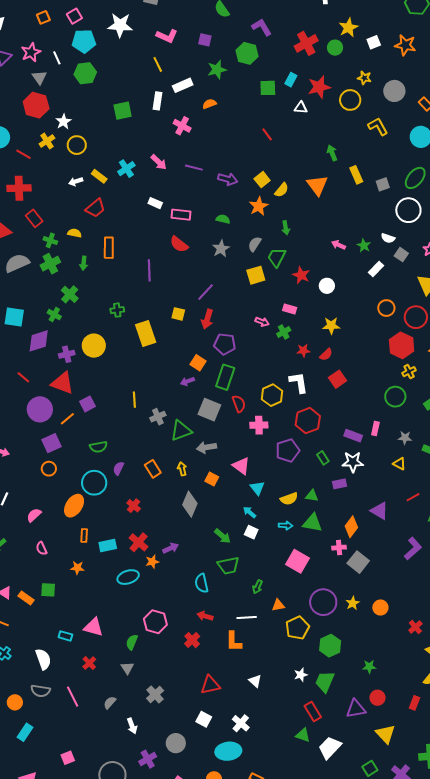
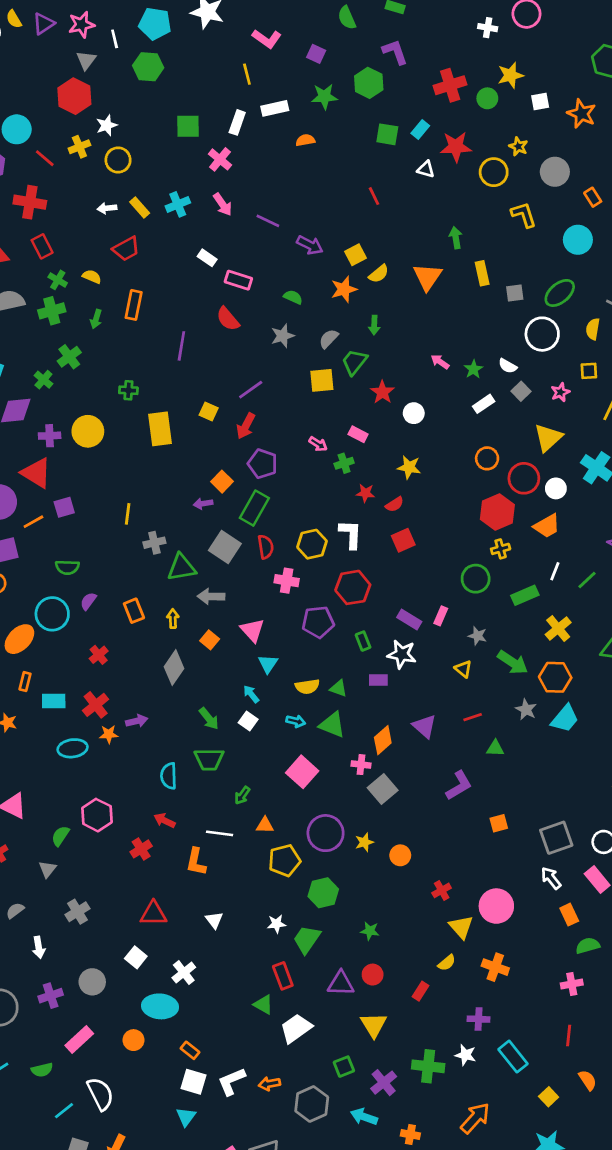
pink cross: (182, 126) -> (220, 159), moved

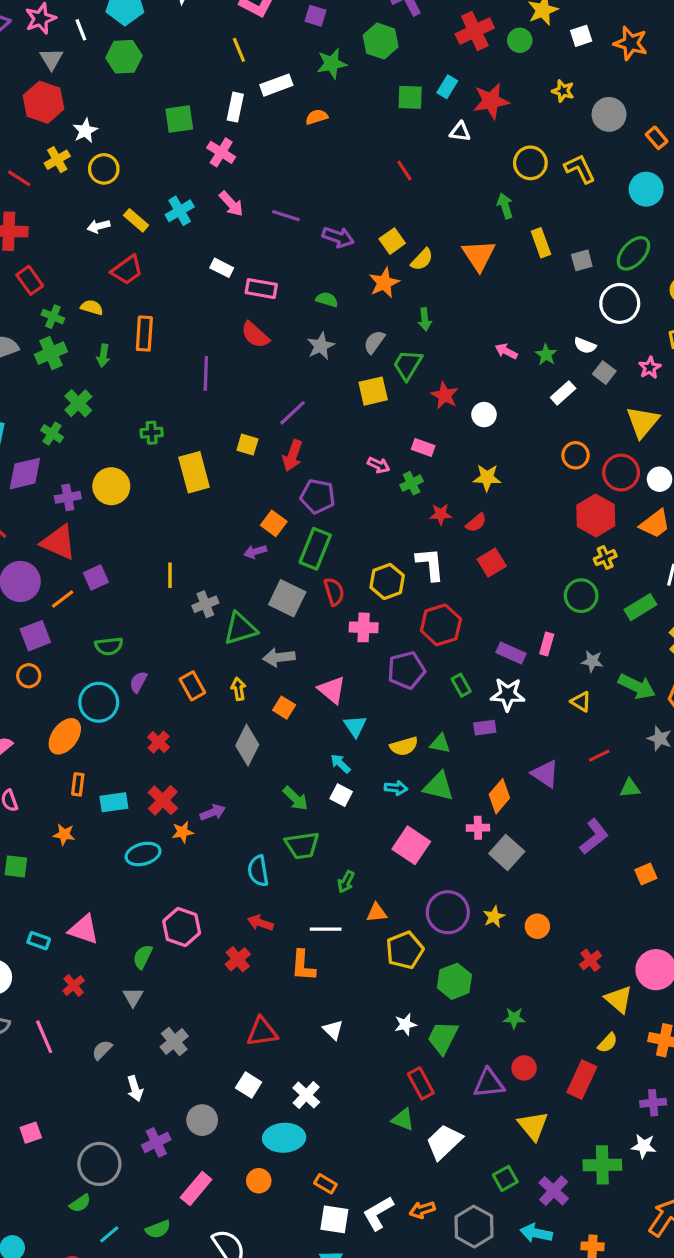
yellow circle: (494, 172) -> (530, 163), moved
red rectangle: (420, 991) -> (582, 1080), size x1.6

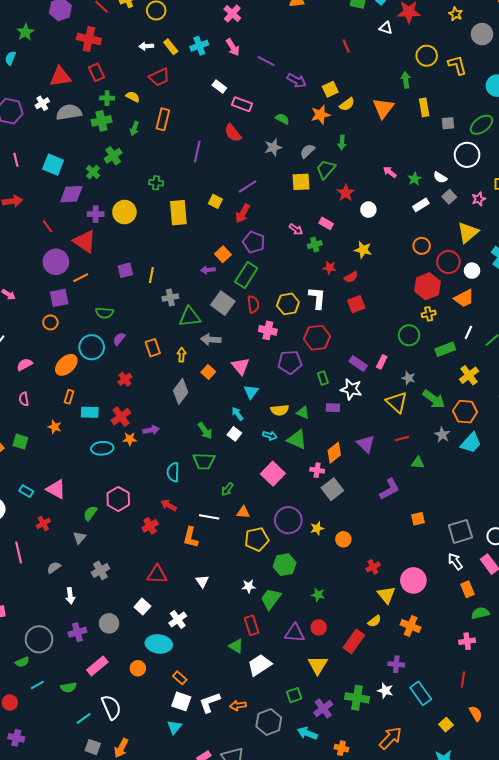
green cross: (53, 317) -> (107, 98), turned -32
purple square: (96, 578) -> (125, 270), moved
yellow triangle: (581, 702) -> (397, 402), size x1.6

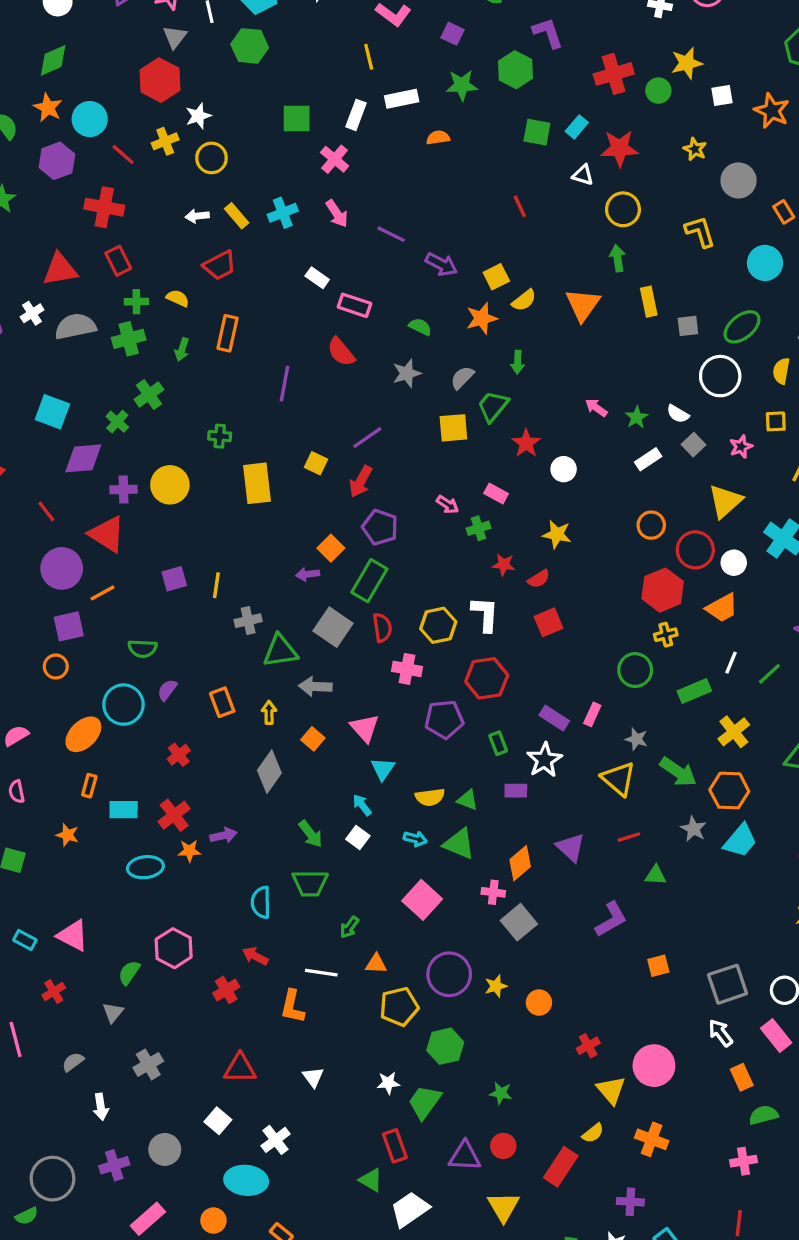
yellow circle: (427, 56) -> (623, 209), moved
white star: (351, 389) -> (544, 760), turned 30

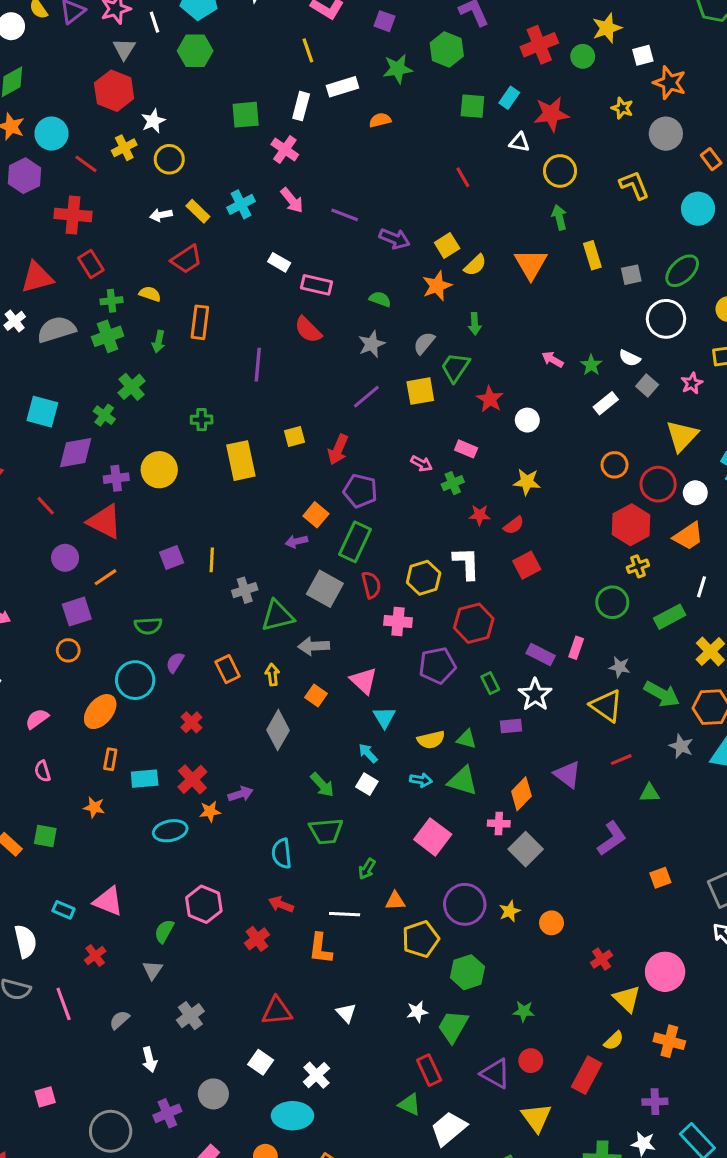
orange star: (772, 111) -> (670, 83), moved
purple line: (367, 438) -> (366, 397), moved
yellow square: (316, 463) -> (294, 436), turned -35
purple circle: (62, 568) -> (65, 558), size x0.7
purple triangle: (465, 1156) -> (495, 1074), turned 32

